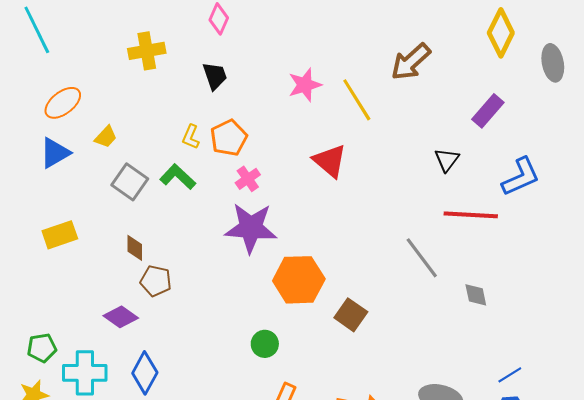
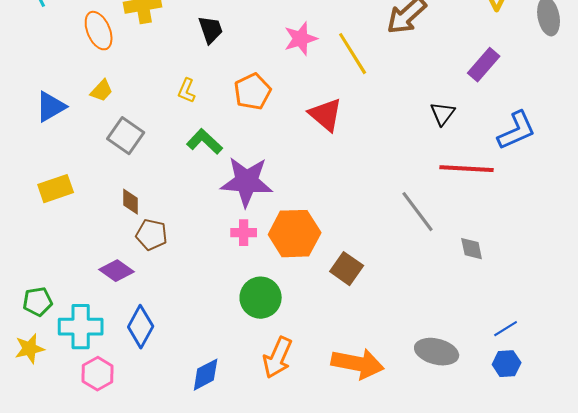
orange ellipse: (63, 103) -> (99, 31), moved, turned -75
orange pentagon: (229, 138) -> (253, 92), moved
green L-shape: (178, 177) -> (205, 142), moved
pink cross: (248, 179) -> (244, 233), moved, turned 35
green circle: (265, 344) -> (261, 298), size x1.5

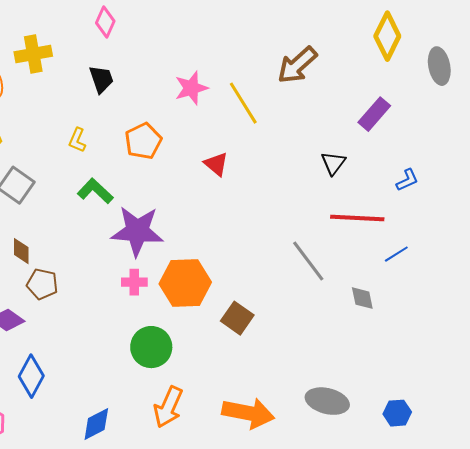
red triangle: (326, 115) -> (216, 164), size x0.7
blue L-shape: (517, 131) -> (407, 180), size x0.6
blue line: (506, 329) -> (396, 254), moved

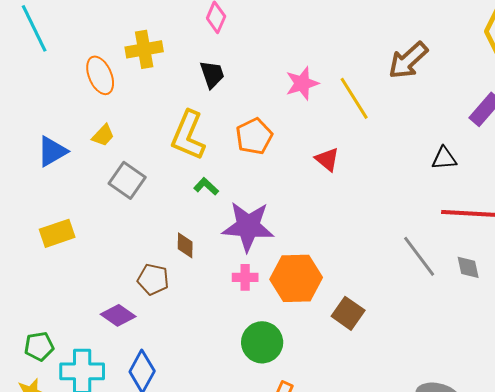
yellow L-shape: (77, 140) -> (188, 135), size x2.0
black triangle: (333, 163) -> (444, 158), turned 48
green L-shape: (95, 191) -> (206, 186), size x0.7
brown diamond: (21, 251) -> (185, 245), moved
gray diamond: (362, 298) -> (468, 267), moved

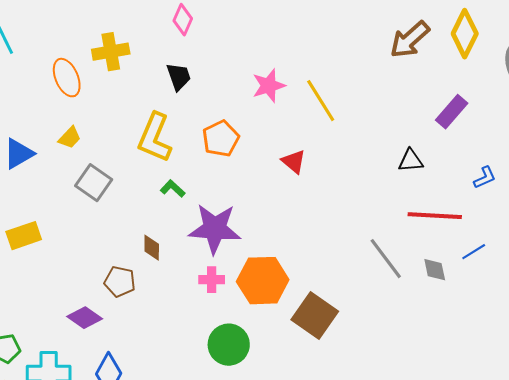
brown arrow: (408, 60) -> (410, 40), moved
brown square: (348, 313) -> (315, 316), size x1.4

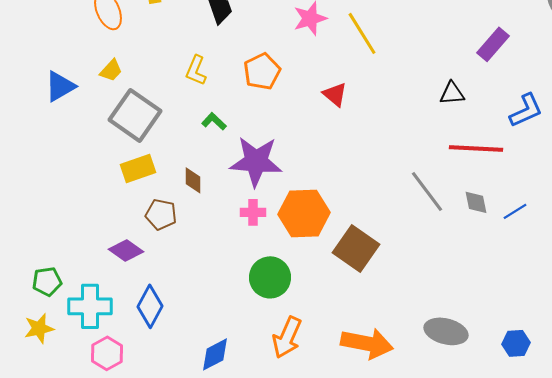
yellow L-shape: (155, 138) -> (196, 70), size x0.6
blue L-shape: (485, 178) -> (526, 110), size x1.5
gray square: (94, 183) -> (135, 115), size x1.4
yellow rectangle: (24, 236) -> (138, 168), moved
blue line: (474, 252) -> (515, 211), moved

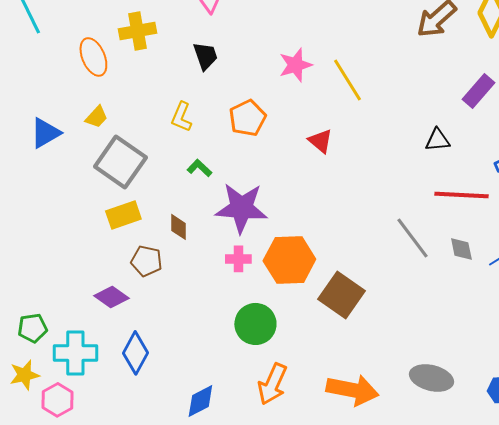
pink hexagon: (107, 353) -> (57, 400), moved

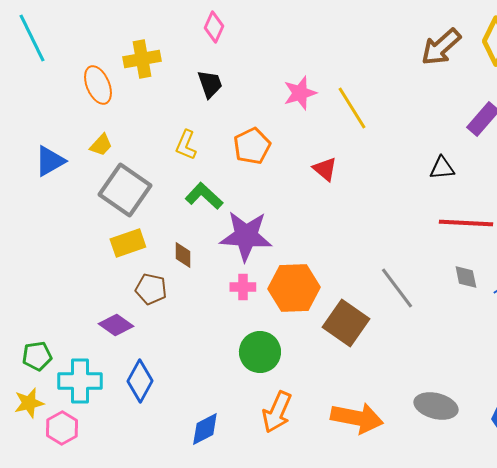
green L-shape: (199, 168) -> (204, 196), size x1.5
gray line: (412, 238) -> (397, 288), moved

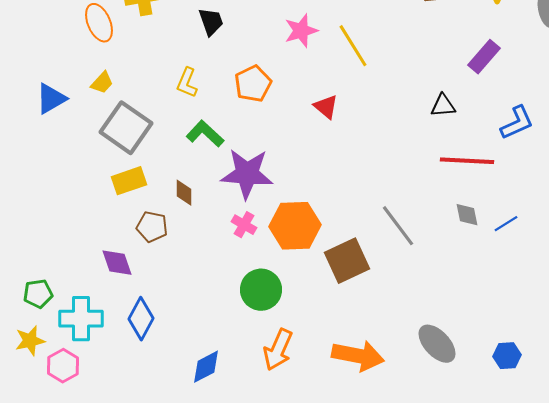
pink cross: (243, 287) -> (244, 225), turned 30
brown square: (346, 323) -> (347, 261), turned 30
purple diamond: (116, 325) -> (117, 263), turned 36
gray ellipse: (436, 406) -> (437, 344), turned 33

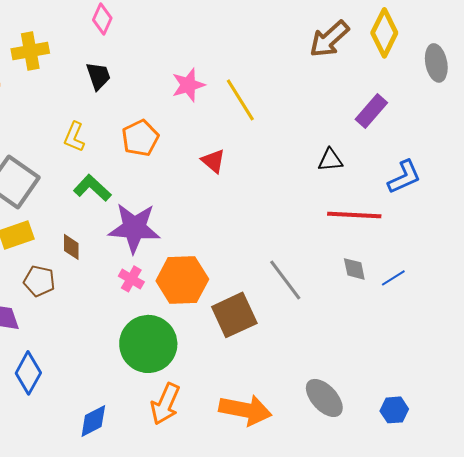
green circle: (261, 290) -> (148, 344), size x1.4

